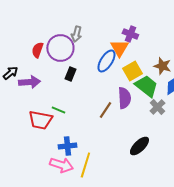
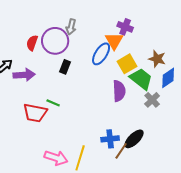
brown line: (105, 110) -> (121, 151), moved
blue cross: (67, 146) -> (110, 139), moved

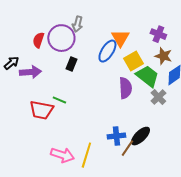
purple cross: (125, 27) -> (158, 34), moved

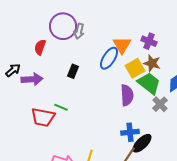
purple cross: (158, 34) -> (149, 41), moved
purple circle: (61, 38) -> (63, 26), moved
brown star: (163, 56) -> (152, 63), moved
blue cross: (116, 136) -> (130, 132), moved

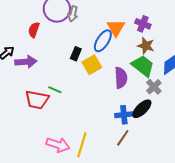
yellow square: (135, 68) -> (92, 65), moved
black rectangle: (73, 71) -> (76, 54), moved
black ellipse: (142, 143) -> (142, 109), moved

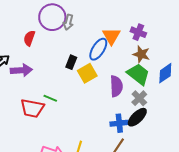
gray cross: (154, 87) -> (139, 98), moved

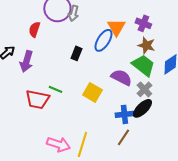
purple arrow: (21, 70) -> (26, 61), turned 110
yellow square: (87, 73) -> (92, 92), moved, turned -30
purple semicircle: (116, 86) -> (121, 77), turned -60

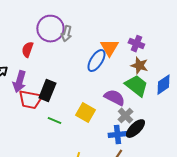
black rectangle: (76, 53) -> (47, 91), moved, size x1.5
green line: (55, 89) -> (54, 121), moved
gray cross: (144, 89) -> (125, 116), moved
red trapezoid: (37, 99) -> (30, 100), moved

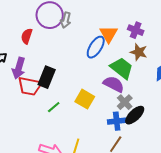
green trapezoid: (136, 86) -> (122, 68), moved
green line: (54, 121) -> (54, 107), turned -64

